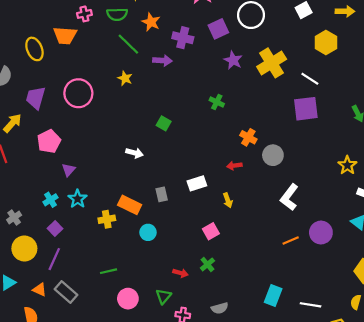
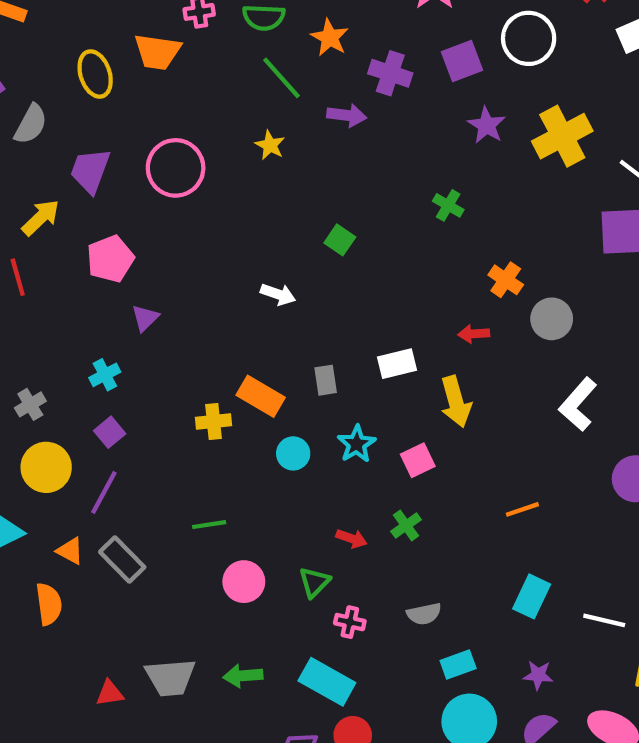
cyan star: (78, 199) -> (357, 444), moved
yellow arrow: (228, 200) -> (456, 402), size x1.6
orange line: (291, 241) -> (522, 509), moved

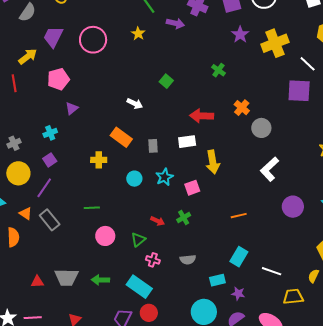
red arrow: (474, 334) -> (202, 116), moved, size x1.6
orange rectangle: (261, 396) -> (121, 137), moved
cyan rectangle: (458, 665) -> (217, 280), moved

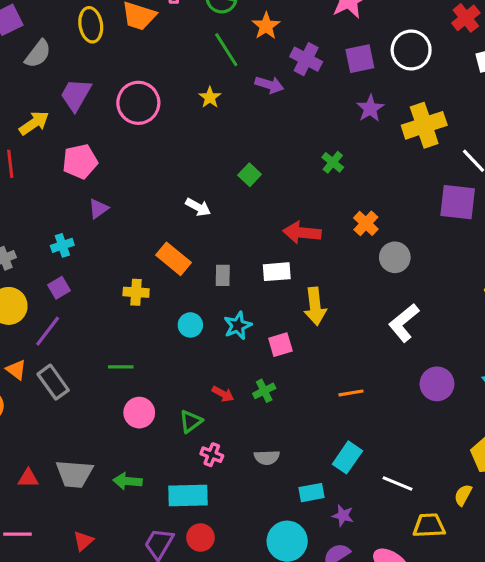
cyan rectangle: (139, 287) -> (188, 495), turned -40

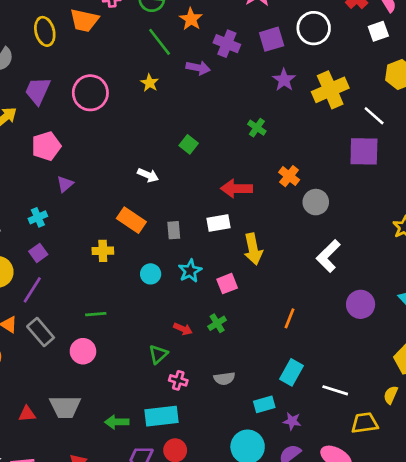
orange line: (351, 393) -> (290, 318), turned -54
pink circle: (139, 413) -> (83, 351), moved
green arrow: (128, 481) -> (117, 422), moved

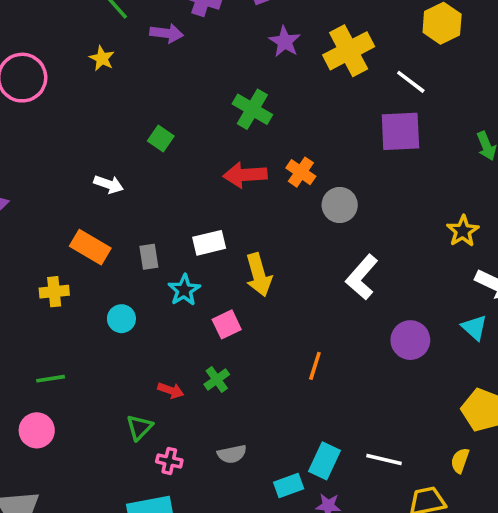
green cross: (257, 128) -> (252, 109), size x1.5
red arrow: (237, 189) -> (245, 175), moved
cyan star: (190, 271) -> (184, 290), moved
cyan rectangle: (291, 372) -> (325, 461), moved

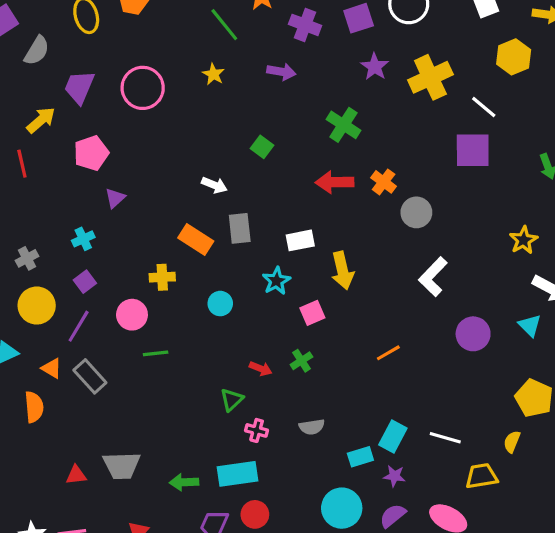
purple arrow: (167, 33) -> (281, 72), moved
gray rectangle: (149, 257) -> (240, 228), moved, size x1.4
orange line: (315, 366) -> (388, 353), turned 40
pink circle: (37, 430) -> (132, 315), moved

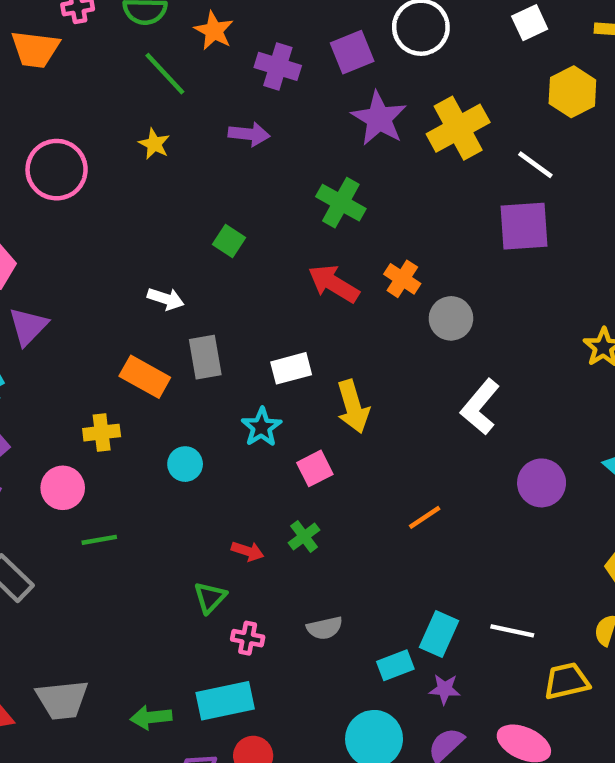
purple star: (375, 67) -> (379, 118), size x1.4
red arrow: (335, 182) -> (334, 284), turned 36
purple triangle: (115, 198) -> (28, 326), size x1.4

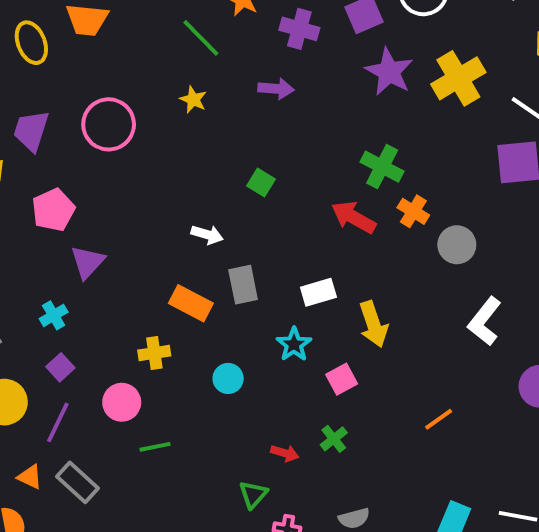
green cross: (341, 203) -> (382, 167), moved

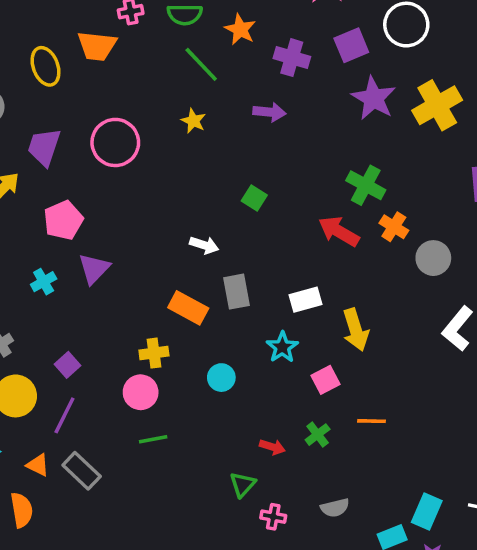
cyan cross: (54, 315) -> (44, 282), moved
pink circle: (122, 402) -> (141, 392), moved
orange line: (439, 419) -> (372, 421), moved, turned 36

